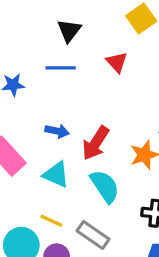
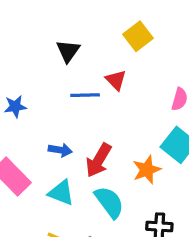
blue line: (61, 68) -> (85, 95), moved

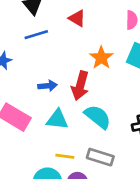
blue line: (85, 95) -> (36, 35), moved
orange star: (147, 170) -> (101, 58), moved

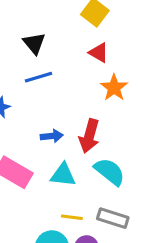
red triangle: (77, 18) -> (99, 53), moved
orange star: (101, 58) -> (114, 88), moved

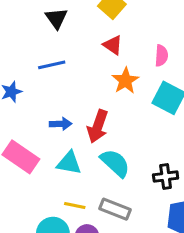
black triangle: (34, 43) -> (56, 18), moved

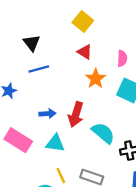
black triangle: (56, 18) -> (32, 43), moved
cyan semicircle: (115, 163) -> (103, 133), moved
yellow line: (75, 205) -> (61, 175), turned 56

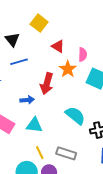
yellow square: (83, 22) -> (39, 23), moved
pink semicircle: (122, 58) -> (83, 54), moved
red arrow: (76, 114) -> (47, 84), moved

